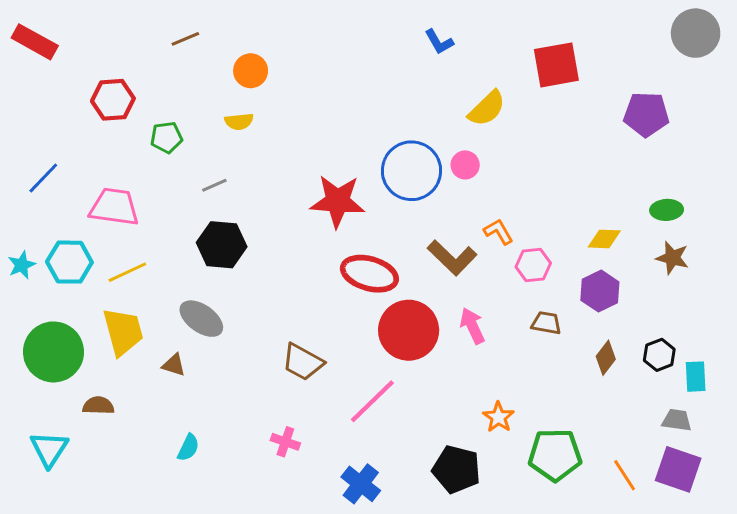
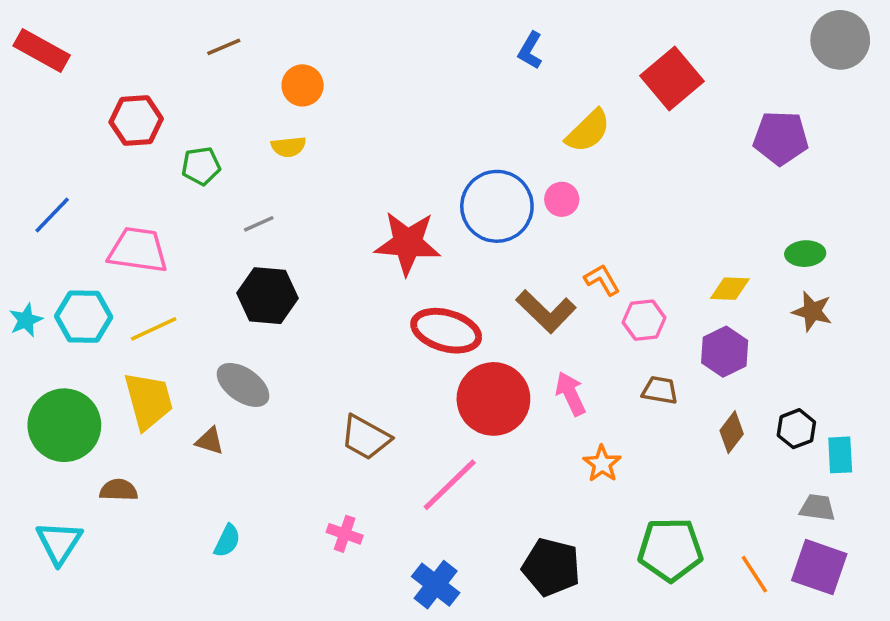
blue L-shape: (439, 42) -> (530, 50), turned 60
red square: (556, 65) -> (672, 78), turned -30
orange star: (498, 417) -> (602, 464), moved

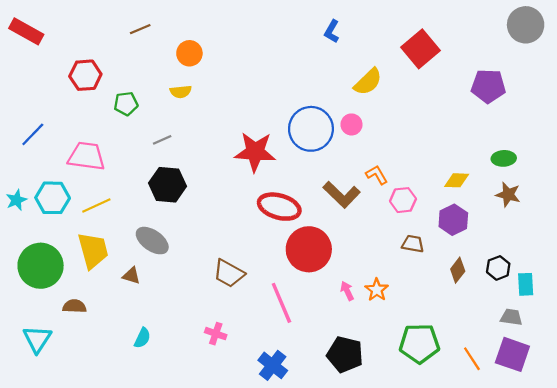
pink arrow: (571, 394) -> (347, 291), moved, size x0.7
pink line: (450, 485) -> (281, 303), turned -69

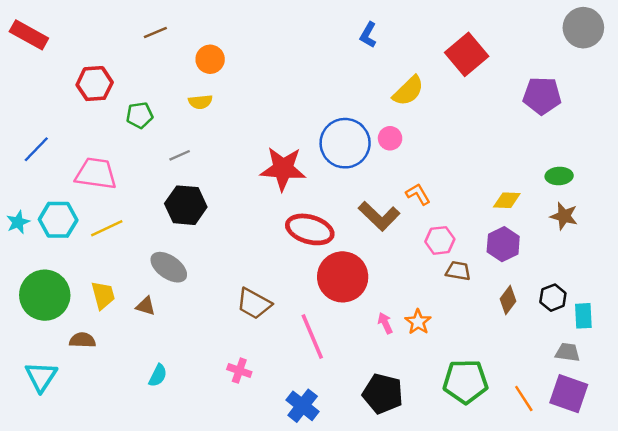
pink hexagon: (403, 200) -> (440, 240), moved
yellow trapezoid: (93, 250) -> (103, 295), moved, size x0.7

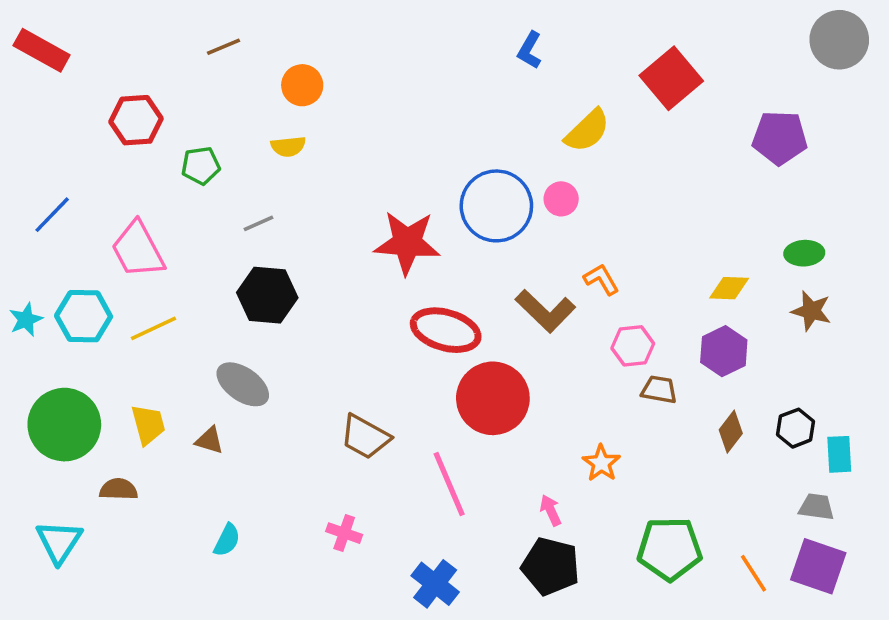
pink trapezoid: (96, 174) -> (138, 250), turned -126
pink arrow: (385, 323) -> (551, 510), moved

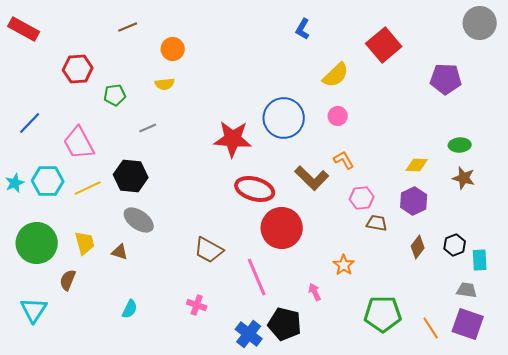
pink circle: (561, 199) -> (338, 116), moved
black hexagon: (267, 295) -> (131, 176), moved
brown semicircle: (119, 489) -> (68, 280), turned -70
black pentagon: (551, 566) -> (285, 324), moved

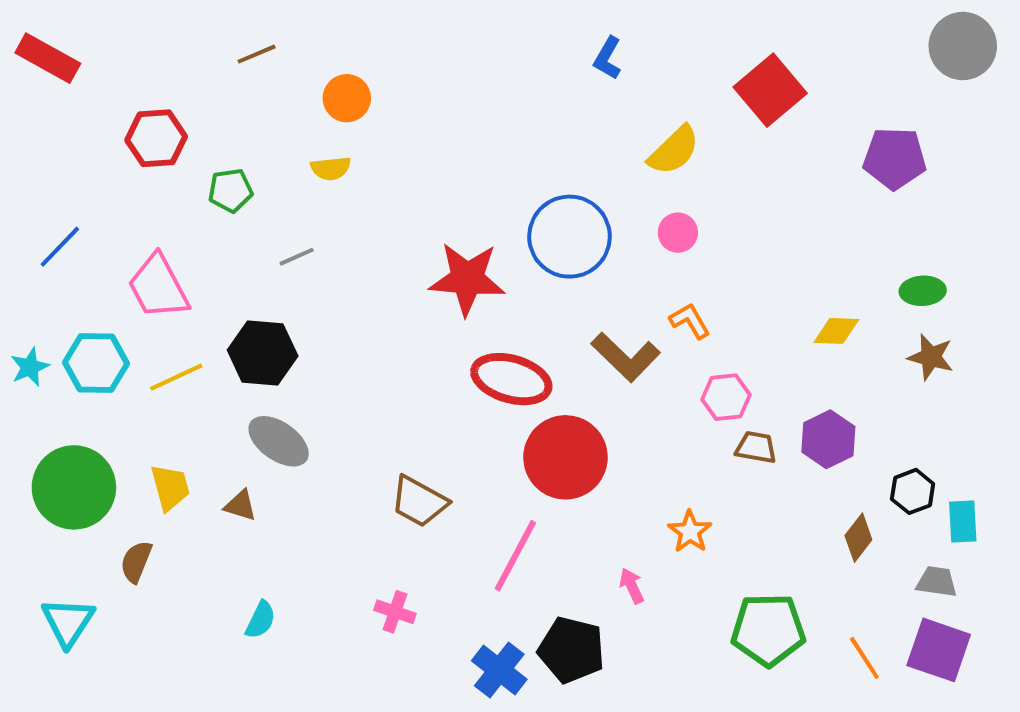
purple hexagon: (414, 201) -> (828, 439), moved
brown diamond: (418, 247) -> (858, 538), moved
pink line: (257, 277) -> (515, 556), turned 51

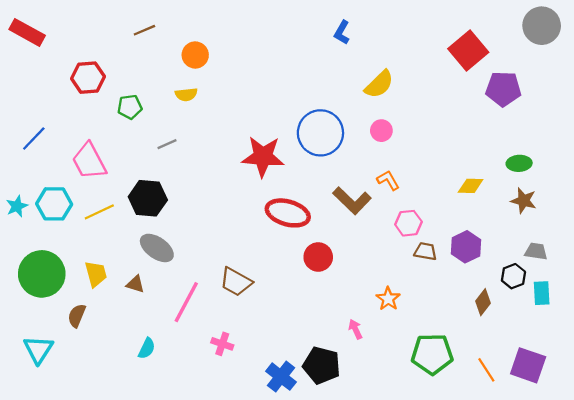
red square: (770, 90) -> (468, 50), moved
red circle: (565, 457) -> (318, 257), size x0.6
pink line: (515, 556) -> (186, 302), moved
gray trapezoid: (937, 582) -> (536, 251), moved

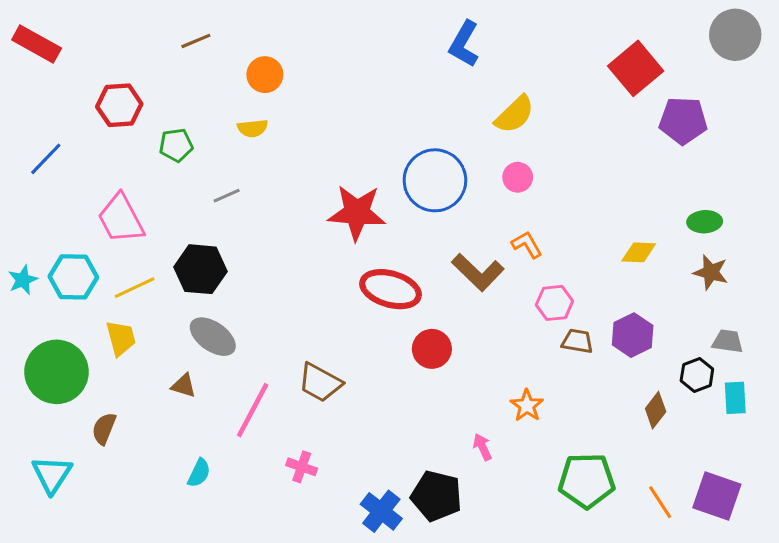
blue L-shape: (342, 32) -> (464, 44), size x1.4
blue line: (34, 139) -> (46, 159), moved
yellow trapezoid: (96, 274) -> (121, 338), moved

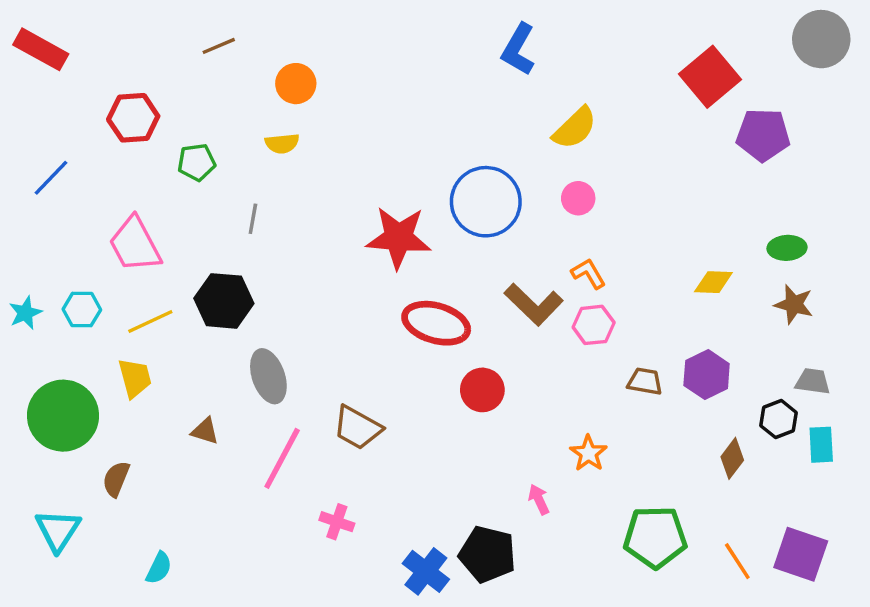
gray line: (227, 196) -> (253, 219), turned -56
cyan hexagon: (73, 277) -> (82, 309), size x0.7
pink hexagon: (554, 303) -> (594, 325), moved
gray ellipse: (213, 337) -> (268, 376), moved, turned 36
cyan semicircle: (199, 473) -> (159, 568), moved

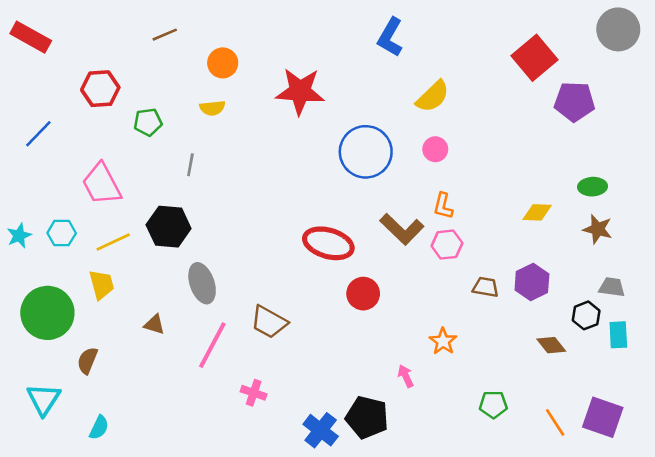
red star: (398, 238) -> (300, 91), moved
orange L-shape: (588, 274) -> (443, 206), turned -136
brown diamond: (732, 458) -> (551, 345), turned -76
green pentagon: (655, 537) -> (493, 404), size x0.6
cyan semicircle: (159, 568) -> (99, 428), moved

